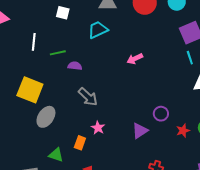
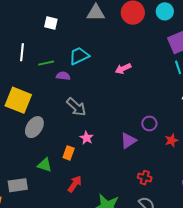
cyan trapezoid: (98, 30) -> (79, 56), moved

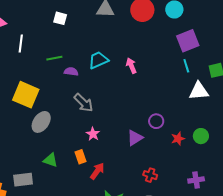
white line: (22, 52) -> (21, 44), moved
cyan trapezoid: (79, 56) -> (98, 60), moved
pink arrow: (123, 69) -> (131, 66), turned 91
orange rectangle: (69, 153) -> (81, 157), moved, turned -40
red arrow: (75, 184) -> (97, 171), moved

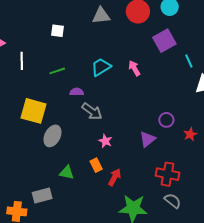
purple square: (188, 41) -> (164, 41), moved
purple semicircle: (71, 72) -> (77, 92), moved
red cross: (150, 175) -> (168, 174), size x1.6

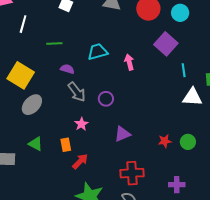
purple square: (164, 41) -> (166, 44), turned -35
purple circle: (166, 120) -> (106, 99), moved
red cross: (168, 174) -> (132, 173), turned -30

